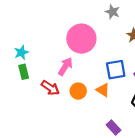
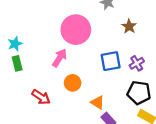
red arrow: (50, 88) -> (41, 97), moved
orange triangle: (103, 90) -> (98, 102), moved

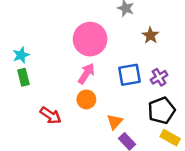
pink arrow: (60, 58) -> (86, 74), moved
black pentagon: (139, 93) -> (161, 111), turned -30
orange triangle: (98, 102) -> (115, 122), turned 40

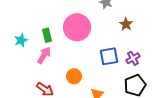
pink arrow: (86, 74) -> (44, 55), moved
green rectangle: (23, 77) -> (47, 35), moved

